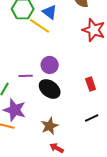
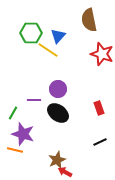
blue triangle: (50, 12) -> (58, 36), turned 35
brown star: (50, 126) -> (57, 160), moved

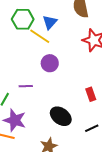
purple circle: (58, 89) -> (50, 63), moved
black ellipse: (58, 113) -> (61, 116), moved

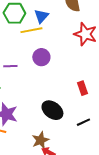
yellow line: (40, 36) -> (31, 30), turned -45
purple line: (26, 86) -> (10, 66), moved

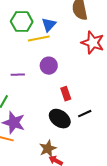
red rectangle: (82, 88) -> (66, 94), moved
black line: (83, 122) -> (85, 114), moved

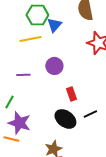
green hexagon: (22, 22) -> (37, 15), moved
yellow line: (39, 39) -> (30, 39), moved

